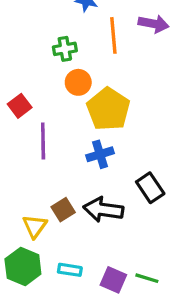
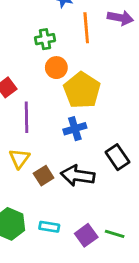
yellow triangle: (35, 226) -> (19, 159), moved
purple square: (113, 280) -> (86, 235), turned 30

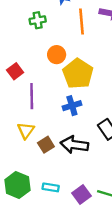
green cross: (45, 39) -> (38, 20), moved

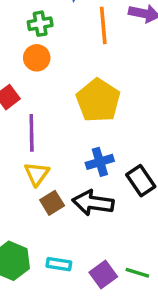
orange circle: (57, 55) -> (37, 58), moved
blue cross: (72, 106) -> (100, 162), moved
yellow triangle: (26, 131) -> (37, 174), moved

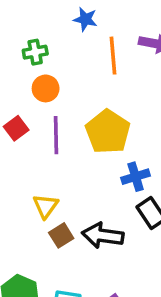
green cross: (40, 24) -> (35, 52), moved
purple line: (32, 133) -> (56, 135), moved
blue cross: (100, 162) -> (136, 177), moved

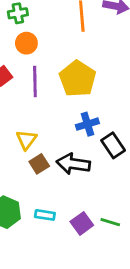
blue cross: (136, 177) -> (87, 124), moved

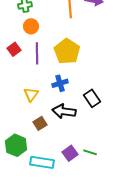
blue cross: (87, 124) -> (60, 83), moved
brown square: (39, 164) -> (40, 123), moved
cyan rectangle: (45, 215) -> (42, 162), moved, size x1.6

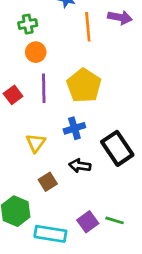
red square: (14, 49) -> (13, 95), moved
black rectangle: (92, 98) -> (117, 148), size x1.4
black arrow: (64, 111) -> (80, 166), size x0.7

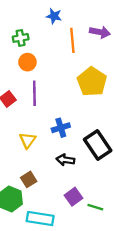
yellow pentagon: (84, 86) -> (92, 82), moved
brown square: (48, 182) -> (29, 179), moved
purple square: (88, 222) -> (73, 197), moved

